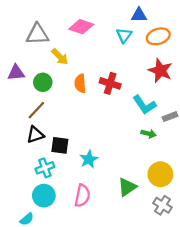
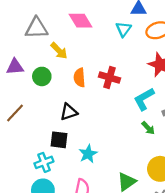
pink diamond: (81, 27) -> (81, 21), turned 40
cyan L-shape: (144, 105) -> (144, 99), turned 95
brown line: (36, 110) -> (15, 113), moved
green arrow: (149, 134) -> (148, 128), turned 32
black triangle: (35, 135) -> (69, 112), moved

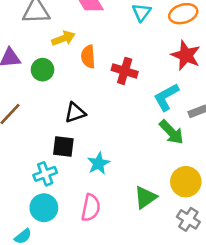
yellow arrow: (59, 51) -> (63, 38), turned -66
orange semicircle: (79, 78) -> (88, 57), moved
green arrow: (148, 128) -> (171, 132), size x1.5

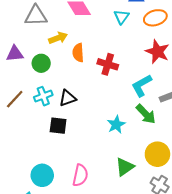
cyan star: (99, 163) -> (116, 125), moved
cyan cross: (45, 174) -> (43, 96), moved

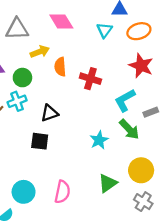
cyan cross: (43, 96) -> (17, 101), moved

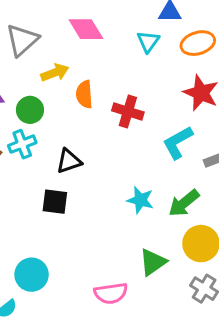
gray triangle: (17, 29) -> (22, 40), turned -40
green arrow: (129, 129) -> (184, 203), moved, turned 95
cyan star: (99, 140) -> (140, 200), turned -30
pink semicircle: (62, 192) -> (111, 293), moved, turned 70

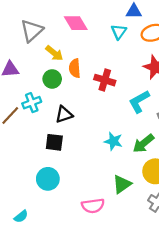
yellow arrow: (55, 73) -> (54, 53), turned 60
green circle: (30, 110) -> (52, 79), moved
cyan circle: (32, 275) -> (48, 179), moved

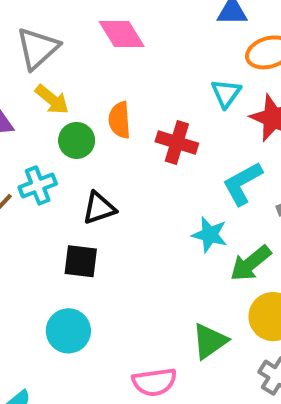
cyan triangle: (119, 32) -> (226, 93), moved
yellow arrow: (54, 53) -> (52, 100), moved
cyan star: (113, 141) -> (210, 235), moved

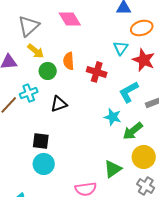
black square: (81, 261) -> (41, 141), moved

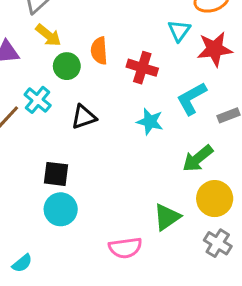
red star: (144, 60) -> (215, 49), turned -30
cyan cross: (29, 93) -> (38, 100), turned -30
cyan star: (113, 117) -> (150, 122), moved

